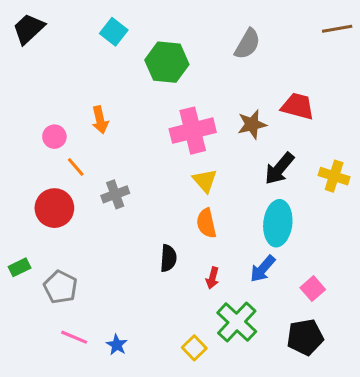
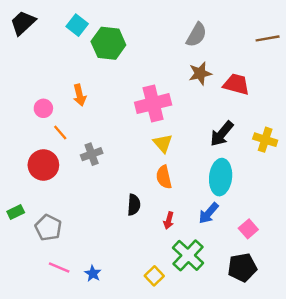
brown line: (337, 29) -> (268, 38), moved
cyan square: (114, 32) -> (77, 25), moved
green hexagon: (167, 62) -> (108, 43), moved
brown star: (252, 124) -> (200, 73), moved

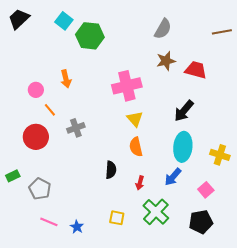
yellow cross: (265, 140) -> (220, 155), moved
yellow square: (154, 276) -> (117, 218), moved, turned -35

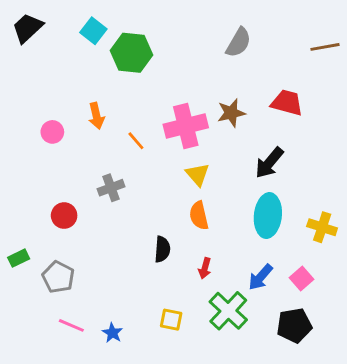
brown star: (166, 61) -> (231, 113), moved
orange line: (50, 110) -> (136, 141), moved
red circle: (36, 137) -> (64, 216), moved, size x0.7
blue arrow: (173, 177) -> (261, 277), moved

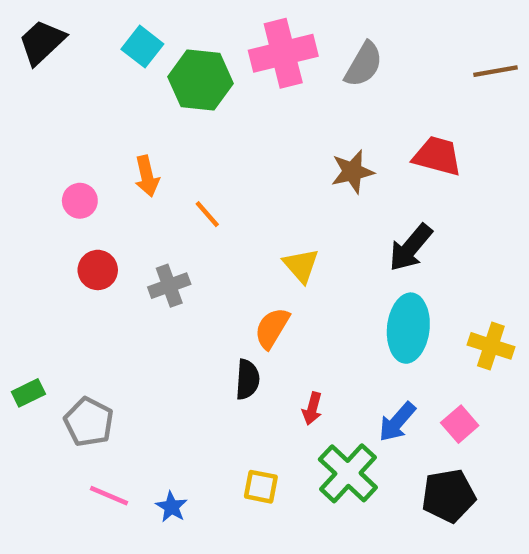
pink cross: (186, 126) -> (283, 53), moved
red circle: (64, 216) -> (98, 270), moved
orange semicircle: (199, 216) -> (272, 328), moved, turned 44

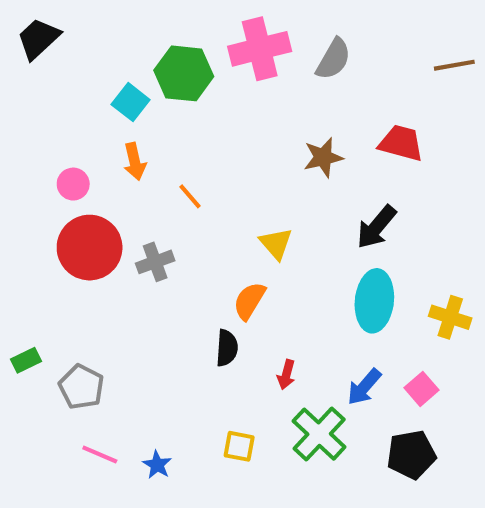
cyan square: (142, 47) -> (131, 102), moved
red circle: (98, 270) -> (90, 248), size x1.8

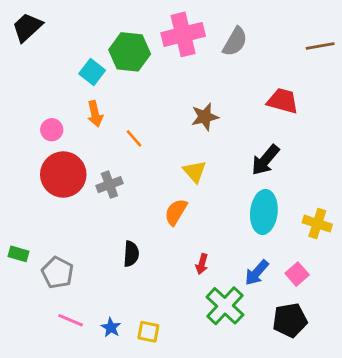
brown star: (323, 157) -> (205, 117), moved
black semicircle: (227, 348) -> (131, 254), moved
green rectangle: (26, 360) -> (19, 254), turned 42
yellow square: (239, 446) -> (148, 332), moved

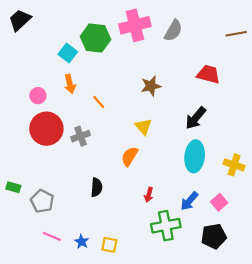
green cross: (225, 306) -> (166, 226), turned 36

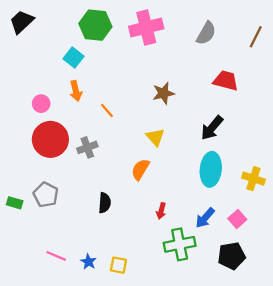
gray semicircle: (173, 31) -> (206, 33), moved
brown line: (236, 34) -> (256, 37), turned -54
green hexagon: (95, 38) -> (95, 25), moved
gray pentagon: (42, 201) -> (46, 195), moved

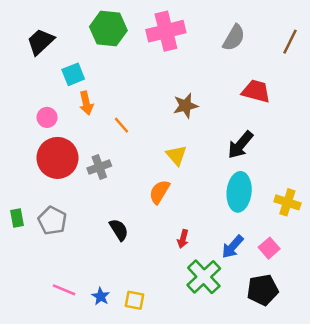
black trapezoid: (22, 22) -> (40, 42), moved
cyan square: (73, 57) -> (73, 74), moved, turned 30
green rectangle: (15, 203) -> (17, 218), moved, turned 63
black semicircle: (105, 203) -> (119, 230), turned -36
green cross: (180, 244) -> (204, 277), turned -32

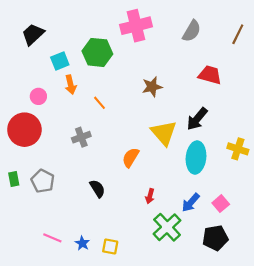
green hexagon: (108, 29) -> (97, 52), moved
yellow triangle: (176, 155) -> (164, 133), moved, size x1.5
red circle: (57, 158) -> (24, 130), moved
yellow cross: (287, 202) -> (238, 149), moved

